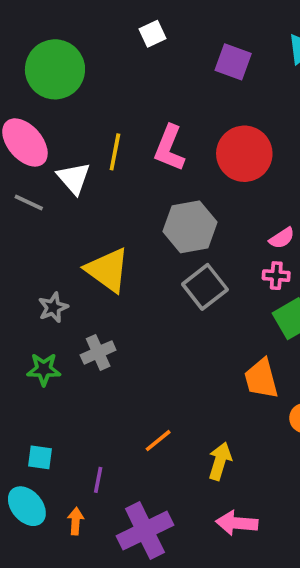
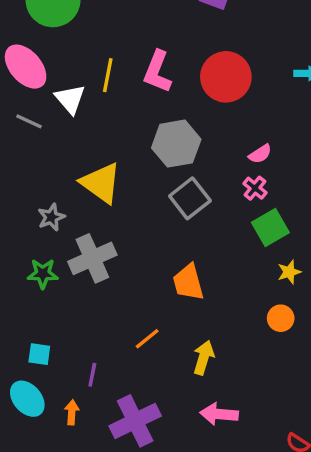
pink cross: (276, 276) -> (255, 188), turned 35
gray cross: (98, 352) -> (92, 258), size x1.5
orange trapezoid: (261, 379) -> (188, 282), moved

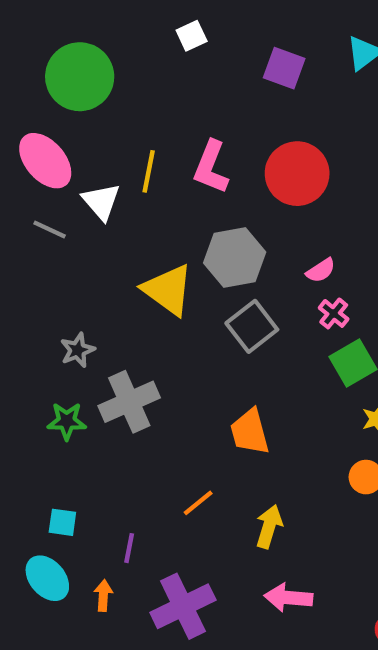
pink semicircle: (260, 154) -> (321, 270), moved
yellow triangle: (101, 183) -> (168, 290), moved

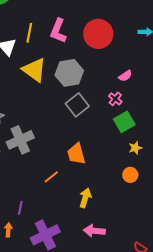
pink semicircle: (321, 270) -> (125, 76), moved
yellow triangle: (168, 290) -> (34, 70), moved
orange line: (198, 503) -> (51, 177), moved

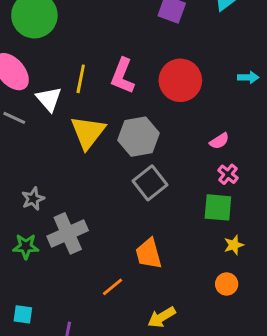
yellow triangle: (34, 70) -> (88, 132), turned 32
pink cross: (115, 99) -> (228, 174), moved
green square: (124, 122) -> (218, 207), turned 35
yellow arrow: (85, 198) -> (162, 317), turned -138

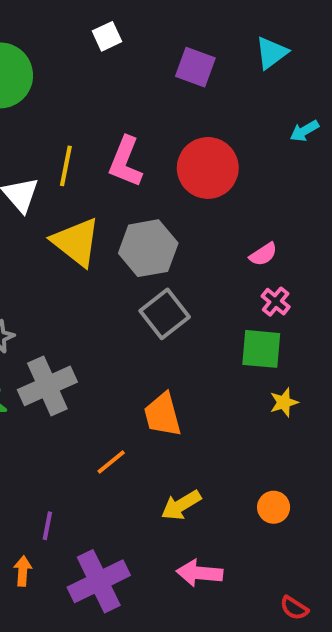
cyan arrow: (248, 77) -> (304, 131), moved, turned 150
yellow triangle: (88, 132) -> (76, 242), turned -30
orange circle: (227, 284) -> (274, 507), moved

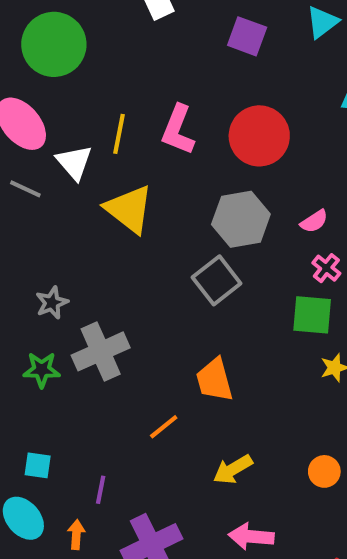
gray hexagon: (148, 248) -> (241, 219), moved

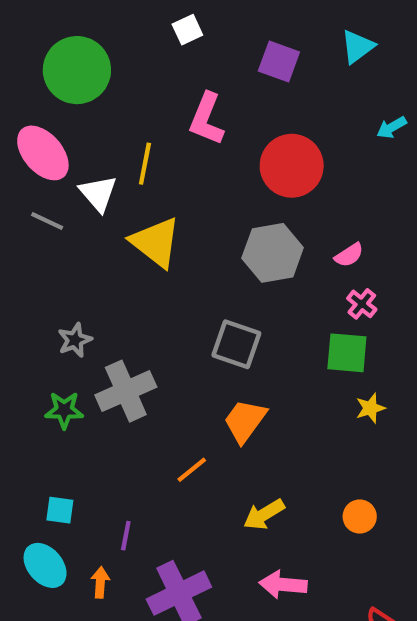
pink L-shape: (178, 130) -> (207, 119), moved
gray square: (217, 280) -> (236, 344), moved, turned -33
orange trapezoid: (214, 380) -> (245, 421), turned 51

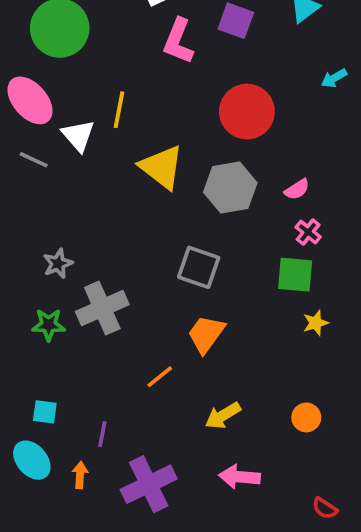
pink L-shape: (207, 119) -> (178, 41), moved
yellow triangle: (156, 242) -> (162, 167), moved

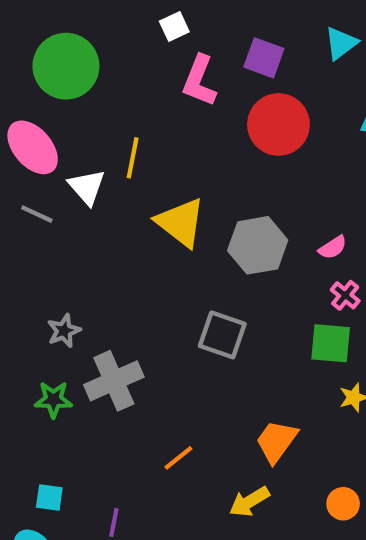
red circle: (247, 112) -> (279, 124), moved
orange trapezoid: (206, 334) -> (276, 441), moved

